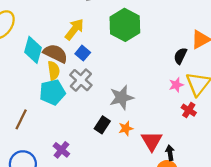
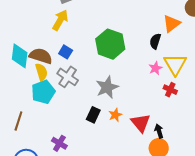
green hexagon: (125, 25) -> (110, 44), moved
yellow arrow: (74, 29) -> (60, 20), moved

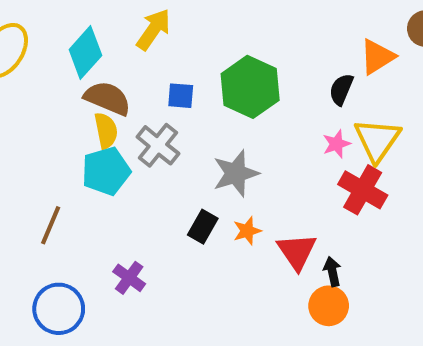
blue square: (66, 52) -> (181, 96), moved, turned -32
cyan diamond: (20, 56) -> (85, 53), moved, turned 30
red cross: (170, 90) -> (363, 190), size x1.6

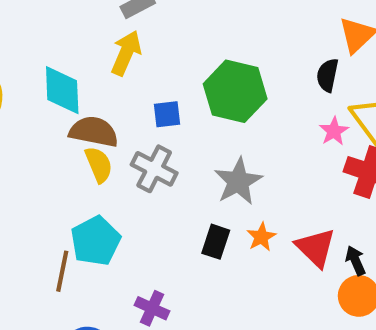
cyan diamond: (85, 53) -> (62, 90), turned -33
cyan pentagon: (106, 171) -> (96, 241), moved

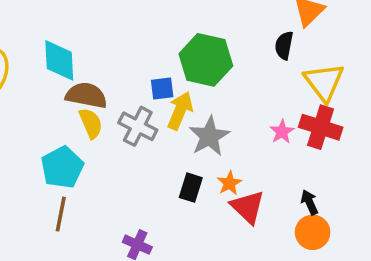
yellow arrow: (126, 53) -> (180, 111), moved
blue square: (167, 114) -> (162, 88), moved
pink star: (334, 131) -> (282, 132), moved
cyan pentagon: (96, 241) -> (62, 167), moved
red triangle: (316, 248) -> (248, 207), moved

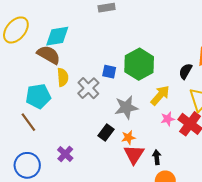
cyan diamond: (59, 60) -> (57, 36), turned 65
brown semicircle: (86, 95) -> (49, 55), moved
yellow arrow: (180, 111) -> (160, 95), moved
black arrow: (309, 202) -> (157, 157), moved
brown line: (61, 214) -> (28, 122), turned -66

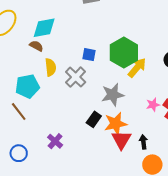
brown semicircle: (49, 55) -> (36, 46), size x0.6
blue square: (109, 72) -> (89, 55), moved
yellow arrow: (160, 95) -> (137, 68), moved
orange star: (128, 137) -> (116, 124), size x1.6
blue circle: (27, 165) -> (19, 153), size x0.7

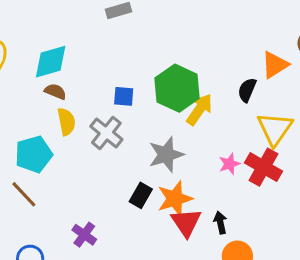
brown semicircle: (36, 46) -> (55, 91), moved

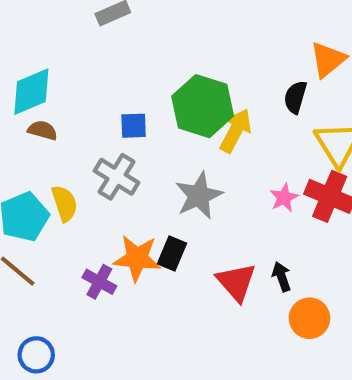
yellow semicircle: (66, 122) -> (65, 203), moved
orange star: (175, 199) -> (137, 258), moved, turned 30
purple cross: (84, 235) -> (99, 282), moved

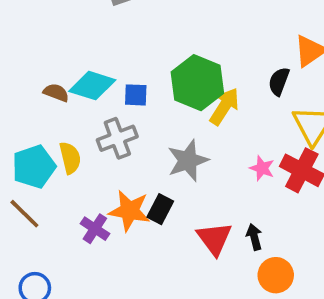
cyan diamond: (31, 92) -> (92, 86), moved, turned 36
gray cross: (117, 177) -> (117, 138), turned 33
pink star: (284, 198) -> (262, 168), turned -30

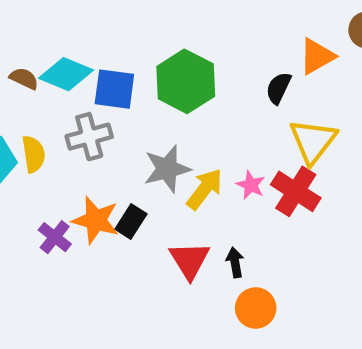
blue square: (136, 95) -> (114, 89), size x1.5
yellow arrow: (224, 106) -> (205, 189), moved

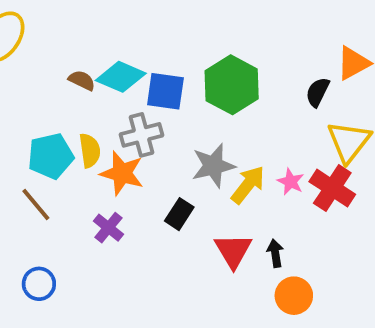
orange star: (96, 220) -> (122, 173), moved

